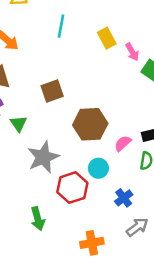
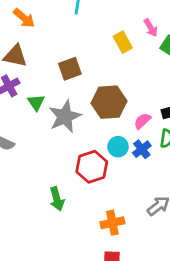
yellow rectangle: (107, 38) -> (123, 42), moved
gray star: (43, 157) -> (65, 117), moved
blue cross: (124, 198) -> (142, 149), moved

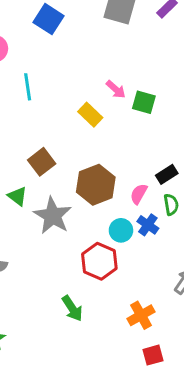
green triangle: (36, 102) -> (17, 196), moved

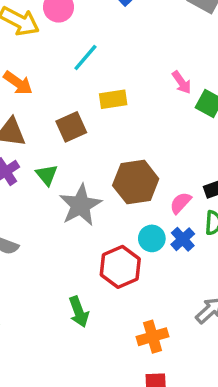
cyan line: (28, 87) -> (85, 57), turned 36
yellow rectangle: (90, 115) -> (113, 99), moved, turned -65
brown square: (42, 162) -> (71, 127), moved

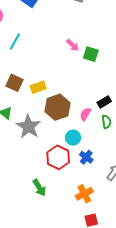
yellow rectangle: (113, 99) -> (38, 87), moved
brown square: (71, 127) -> (15, 83), turned -30
blue cross: (183, 239) -> (86, 157), moved

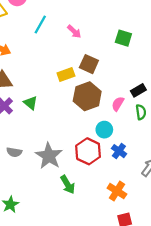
pink arrow: (73, 45) -> (74, 32), moved
brown square: (15, 83) -> (89, 64), moved
gray star: (28, 127) -> (49, 156), moved
orange cross: (84, 194) -> (117, 191), turned -30

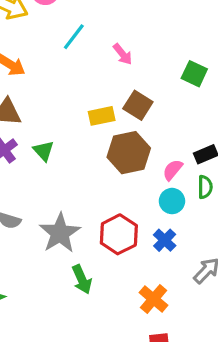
cyan circle: (104, 130) -> (172, 201), moved

